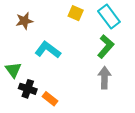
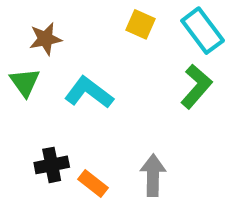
green triangle: (13, 70) -> (25, 82), moved
gray arrow: (105, 78) -> (153, 175), moved
black cross: (28, 89) -> (52, 165), turned -30

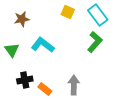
green triangle: (25, 82) -> (12, 50), moved

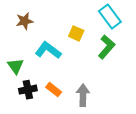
yellow square: (68, 12) -> (76, 33), moved
green triangle: (12, 50) -> (16, 66), moved
orange rectangle: (45, 89) -> (54, 90), moved

